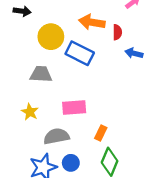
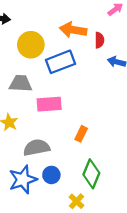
blue rectangle: (80, 53) -> (61, 62), turned -48
pink rectangle: (74, 108) -> (49, 104), moved
orange rectangle: (101, 133) -> (81, 134), moved

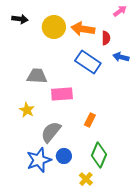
yellow circle: (31, 45) -> (54, 27), moved
blue rectangle: (61, 62) -> (88, 62), moved, turned 55
gray semicircle: (37, 148) -> (51, 132), turned -40

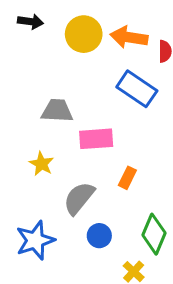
orange rectangle: (90, 120) -> (127, 178), moved
blue star: (39, 160) -> (35, 240), moved

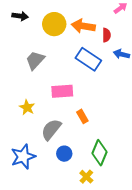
gray trapezoid: (57, 111) -> (35, 60), moved, turned -50
orange rectangle: (127, 178) -> (82, 116), turned -56

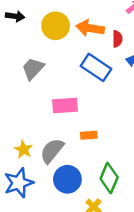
yellow star: (27, 107) -> (23, 150), moved
orange rectangle: (82, 116) -> (89, 135), turned -64
blue circle: (64, 154) -> (67, 179), size x1.5

